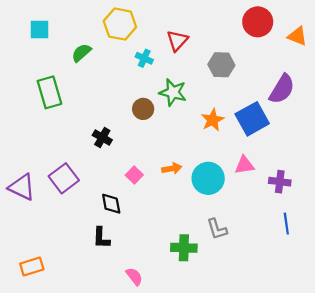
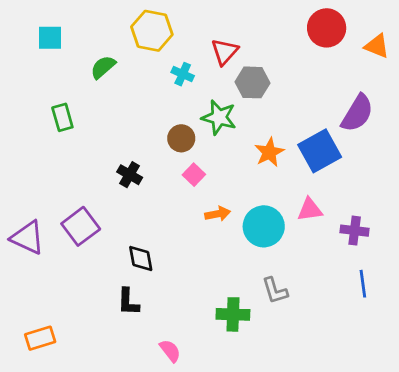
gray hexagon: (221, 65) -> (253, 82), moved
green rectangle: (49, 92) -> (62, 117), size x0.7
pink square: (134, 175) -> (194, 175), moved

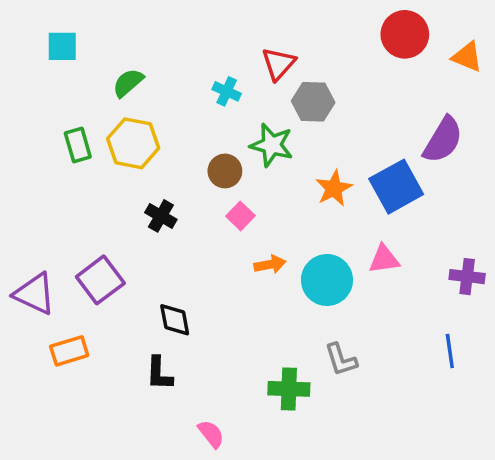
yellow hexagon: (152, 31) -> (133, 143), moved
purple cross: (355, 231) -> (467, 277), moved
orange rectangle: (40, 338) -> (69, 351), moved

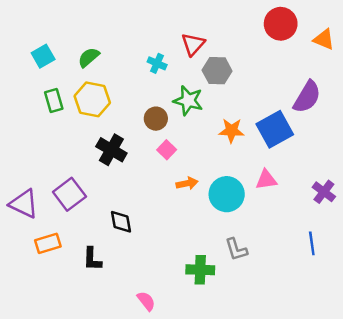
cyan square: (62, 46) -> (43, 56), moved, turned -30
orange star: (334, 188) -> (231, 131), turned 30
black cross: (161, 216) -> (111, 150), size x1.4
purple cross: (467, 277) -> (324, 192), turned 30
black L-shape: (159, 373) -> (92, 259), moved

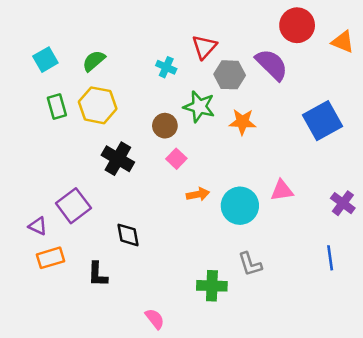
purple semicircle: (307, 97) -> (272, 65), moved, turned -76
blue square: (275, 129) -> (322, 121), moved
orange star: (231, 131) -> (242, 122), moved
purple triangle: (24, 204) -> (38, 226), moved, size x0.6

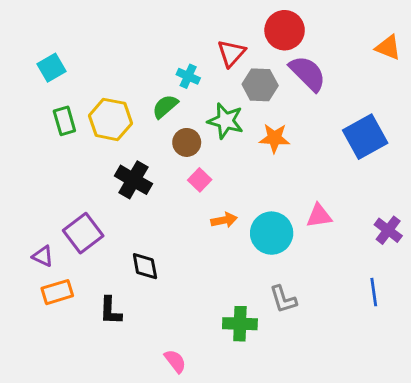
red circle: (297, 25) -> (285, 30), moved
green semicircle: (94, 61) -> (165, 106), moved

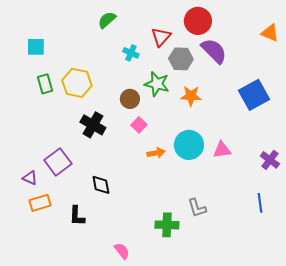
cyan square: (51, 68) -> (36, 47), turned 30
green semicircle: (165, 106) -> (107, 20), moved
cyan circle: (272, 233) -> (189, 145), moved

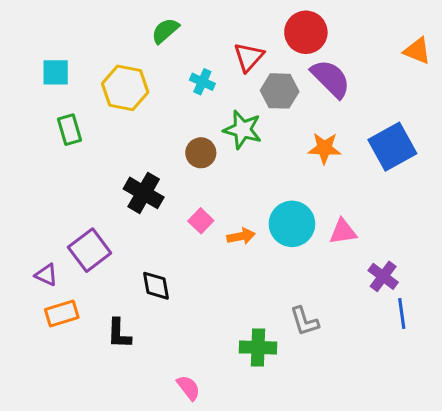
yellow hexagon: (77, 83) -> (125, 88), moved
orange star: (191, 96) -> (324, 148), moved
pink square: (139, 125) -> (201, 221), moved
purple cross: (270, 160) -> (383, 276), moved

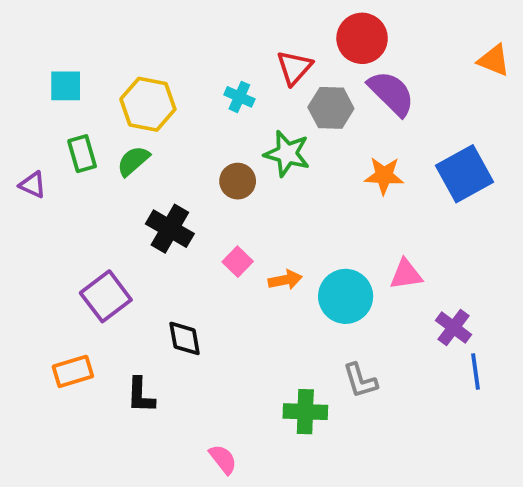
green semicircle: (165, 31) -> (133, 161), moved
cyan circle: (292, 224) -> (346, 296), moved
purple triangle: (46, 275) -> (33, 185), moved

